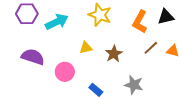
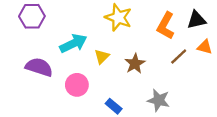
cyan arrow: (57, 22) -> (73, 43), moved
yellow triangle: (86, 48) -> (102, 56), turned -32
orange triangle: (173, 51) -> (205, 47), moved

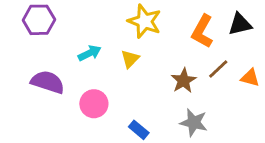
cyan arrow: (73, 43) -> (90, 53), size x0.7
orange triangle: (205, 47) -> (250, 78), moved
yellow triangle: (102, 56) -> (130, 59), moved
brown star: (135, 64) -> (184, 81), moved

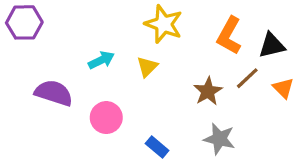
purple hexagon: (39, 20) -> (24, 22), moved
black triangle: (240, 24) -> (272, 45), moved
orange triangle: (250, 78) -> (283, 88), turned 30

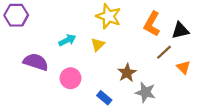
orange triangle: (283, 88) -> (183, 67), moved
brown star: (208, 91) -> (127, 73), moved

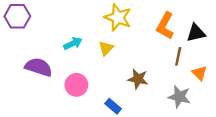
brown line: (164, 52) -> (178, 56), turned -35
brown star: (127, 73) -> (138, 79), turned -30
gray star: (145, 92) -> (179, 97), moved

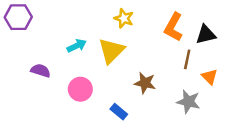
yellow star: (118, 17) -> (124, 18), size x0.7
yellow triangle: (106, 48) -> (111, 51), size x1.6
purple semicircle: (39, 67) -> (41, 71), size x0.7

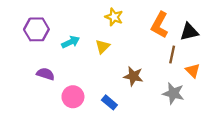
purple hexagon: (18, 17) -> (36, 29), moved
yellow triangle: (111, 51) -> (103, 47), size x0.6
purple semicircle: (41, 71) -> (46, 74), moved
pink circle: (80, 89) -> (73, 97), moved

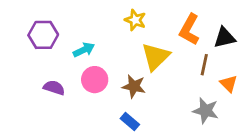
yellow triangle: (103, 47) -> (156, 57), moved, size x1.6
brown star: (133, 76) -> (134, 86), moved
pink circle: (73, 97) -> (95, 80), moved

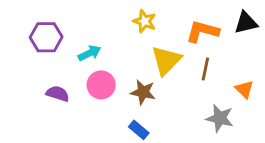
orange L-shape: (189, 30) -> (202, 31), turned 76
black triangle: (225, 38) -> (246, 23), moved
brown line: (204, 65) -> (205, 69), moved

